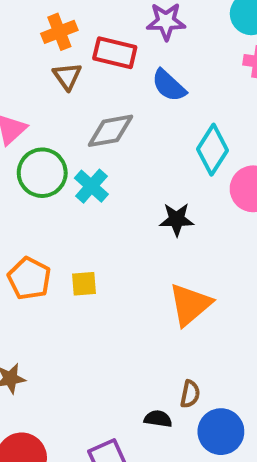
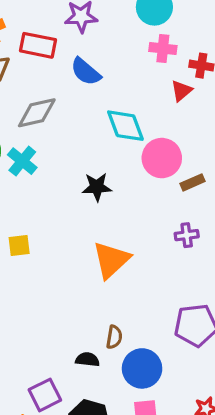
cyan diamond: (212, 150) -> (125, 126), turned -51

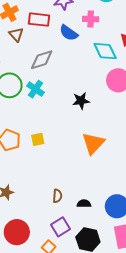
pink cross: (163, 48) -> (91, 19), moved
cyan diamond: (125, 126) -> (105, 51), moved
brown semicircle: (114, 337) -> (57, 196), moved

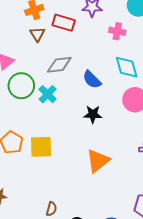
blue semicircle: (69, 33) -> (92, 80), moved
yellow square: (38, 139) -> (41, 147), size x1.6

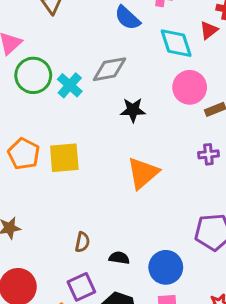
gray diamond: (59, 65) -> (109, 69), moved
blue semicircle: (92, 80) -> (127, 18), moved

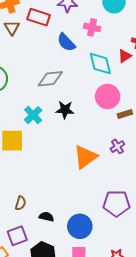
cyan cross: (70, 85) -> (33, 115), moved
purple cross: (208, 154) -> (117, 146), turned -32
orange triangle: (143, 173) -> (85, 157), moved

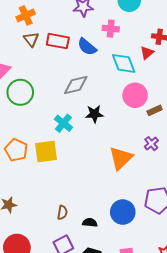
red rectangle: (39, 17) -> (58, 41), moved
blue circle: (80, 226) -> (123, 212), moved

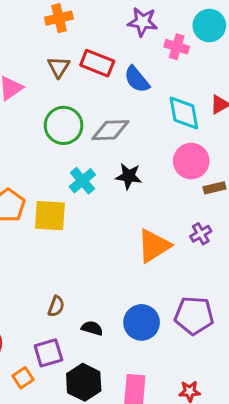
pink cross: (111, 29) -> (177, 47), moved
brown triangle: (31, 39) -> (59, 67), moved
green circle: (20, 92) -> (64, 125), moved

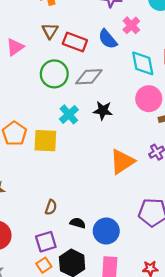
pink cross: (177, 47) -> (131, 25), moved, turned 30
red rectangle: (97, 63) -> (75, 42), moved
blue circle: (142, 322) -> (106, 231), moved
orange square: (23, 378) -> (44, 265), moved

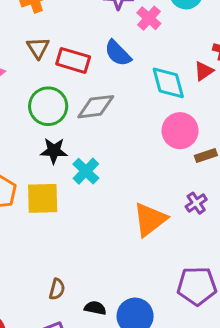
pink cross: (131, 25) -> (149, 18), moved
black star: (103, 111) -> (54, 151), moved
cyan cross: (69, 114) -> (86, 171), moved

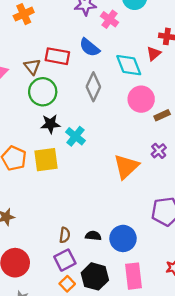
brown triangle: (38, 48) -> (32, 67), moved
gray diamond: (96, 107) -> (93, 87), moved, turned -52
brown semicircle: (57, 289) -> (65, 235), moved

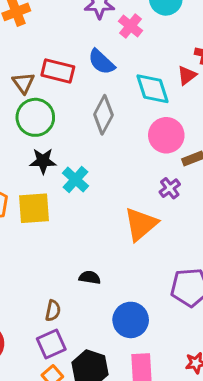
purple cross: (159, 151) -> (170, 188), moved
black semicircle: (93, 236) -> (90, 277), moved

